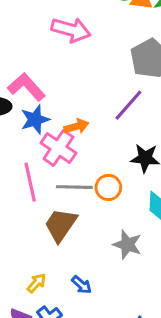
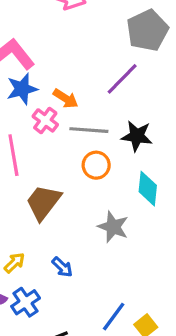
orange arrow: (76, 126) -> (66, 99), turned 45
pink cross: (58, 148) -> (45, 120), size x0.7
gray line: (74, 187) -> (89, 130), moved

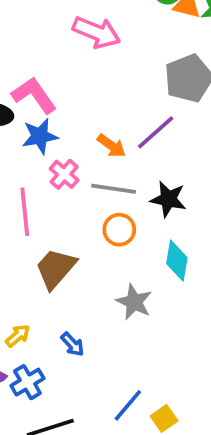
orange arrow: (66, 99) -> (111, 146), moved

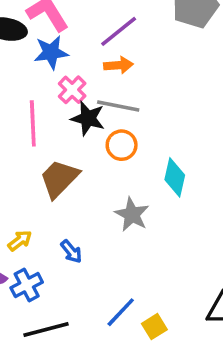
purple line: (156, 132) -> (119, 31), moved
orange arrow: (111, 146) -> (118, 65), turned -44
black star: (168, 199) -> (88, 118), moved

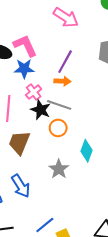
purple line: (119, 31) -> (65, 62), turned -30
brown trapezoid: (59, 179) -> (19, 143), turned -30
blue arrow: (71, 251) -> (21, 186), size x1.6

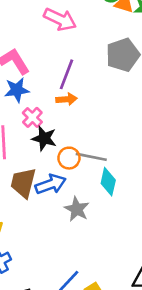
gray line: (59, 105) -> (91, 157), moved
blue arrow: (21, 186) -> (51, 184), moved, turned -70

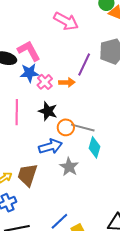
purple line: (67, 74) -> (84, 65), moved
pink cross: (32, 117) -> (45, 82), moved
brown trapezoid: (23, 183) -> (27, 175), moved

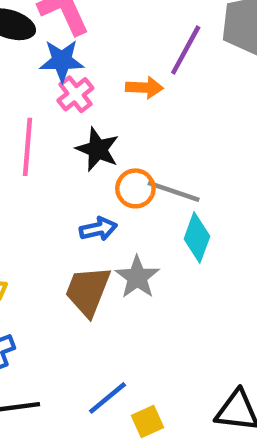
pink cross: (45, 82) -> (75, 94), moved
blue arrow: (50, 146) -> (98, 229), size x0.7
brown trapezoid: (27, 175) -> (88, 291), moved

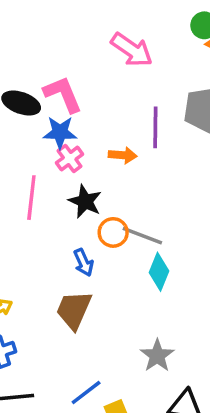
purple line: (186, 50) -> (155, 127), turned -30
blue arrow: (98, 229) -> (84, 263), turned 76
gray star: (137, 277) -> (157, 356), moved

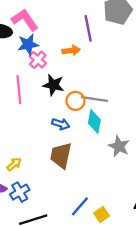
blue arrow: (84, 263) -> (61, 124), turned -36
cyan diamond: (159, 272) -> (94, 121), moved
gray star: (157, 356) -> (119, 146), moved

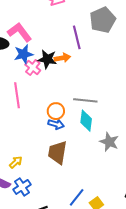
black star: (53, 85) -> (47, 59), moved
orange circle: (75, 101) -> (56, 111), moved

